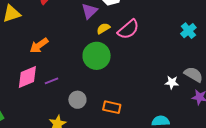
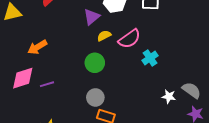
cyan cross: (188, 31) -> (150, 58), moved
green circle: (97, 56) -> (95, 63), size x0.7
gray circle: (77, 100) -> (95, 97), moved

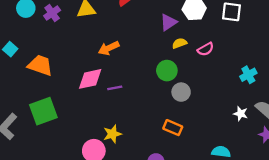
pink semicircle: (129, 39) -> (206, 49), size x0.7
cyan cross: (150, 58) -> (248, 75), moved
gray circle: (95, 97) -> (181, 92), moved

